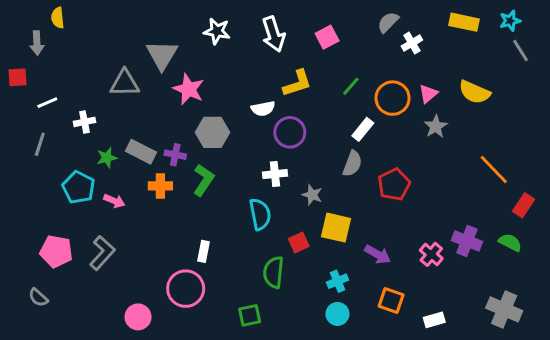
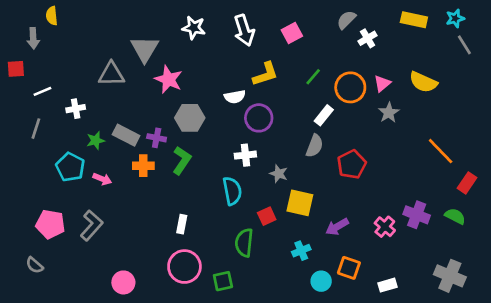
purple arrow: (378, 254) -> (337, 227), turned 120
pink circle: (186, 289) -> (184, 267), moved
cyan circle: (337, 314) -> (321, 281), moved

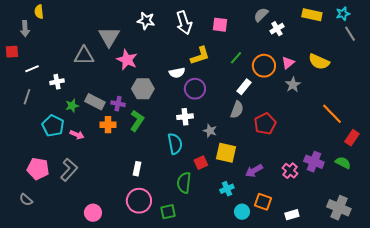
pink square: (292, 33) -> (220, 25), turned 35

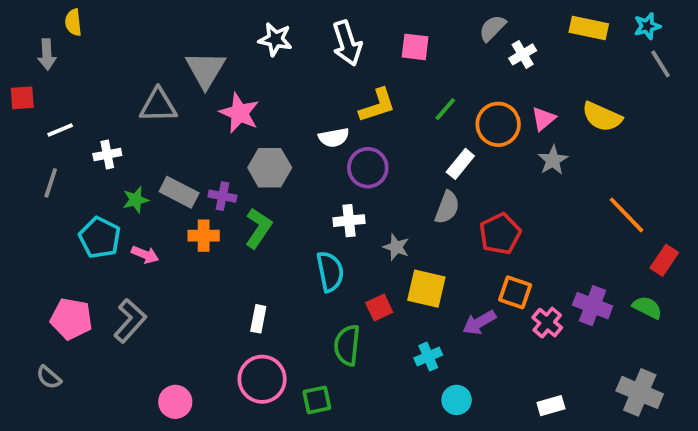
orange square: (263, 202) -> (515, 292), moved

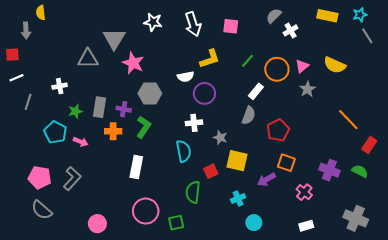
white line: (60, 130) -> (17, 78), moved
gray rectangle: (179, 192) -> (99, 107), turned 72
white rectangle: (258, 319) -> (136, 167), moved, size x1.5
pink cross: (547, 323) -> (304, 192), moved
gray semicircle: (49, 377) -> (42, 210), moved, size x1.5

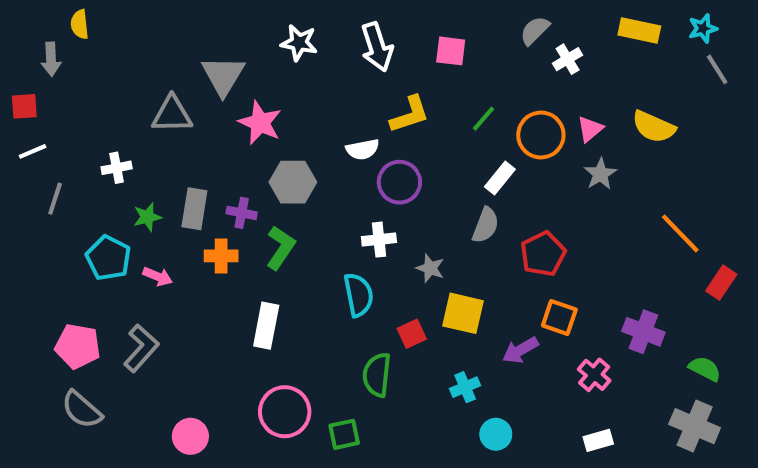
green semicircle: (360, 171) -> (705, 369), moved

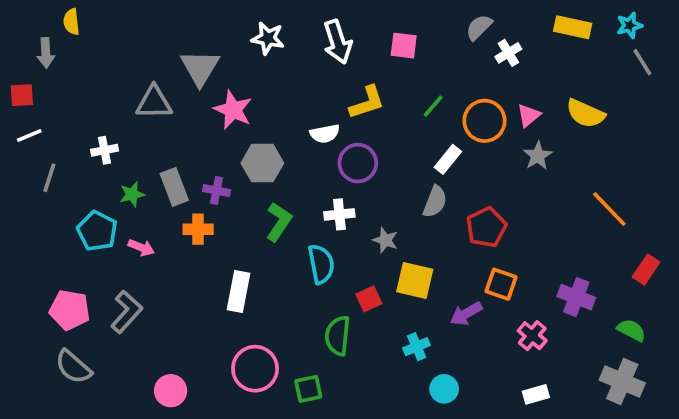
gray rectangle: (194, 209) -> (174, 187), turned -30
green L-shape: (281, 248) -> (279, 222), moved
red rectangle: (721, 283) -> (646, 270), moved

